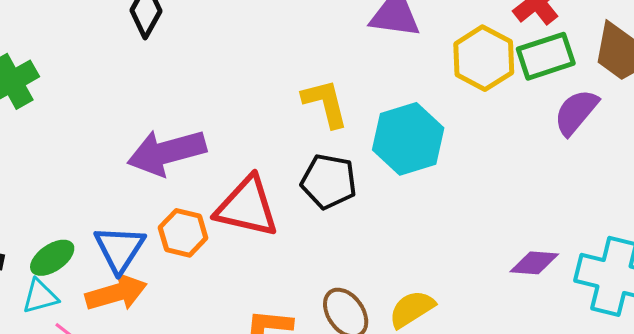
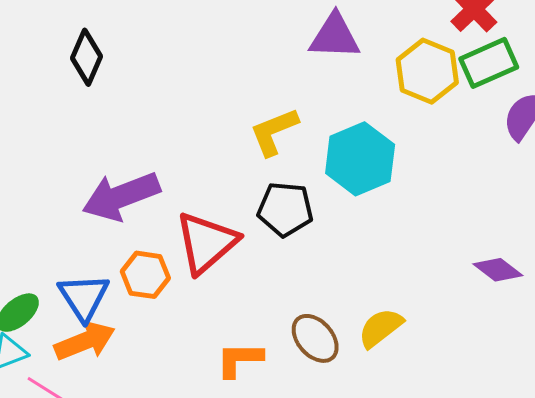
yellow L-shape: (325, 103) -> (274, 132), turned -92
red triangle: (247, 207) -> (206, 243), turned -48
purple diamond: (534, 263) -> (498, 270), turned 39

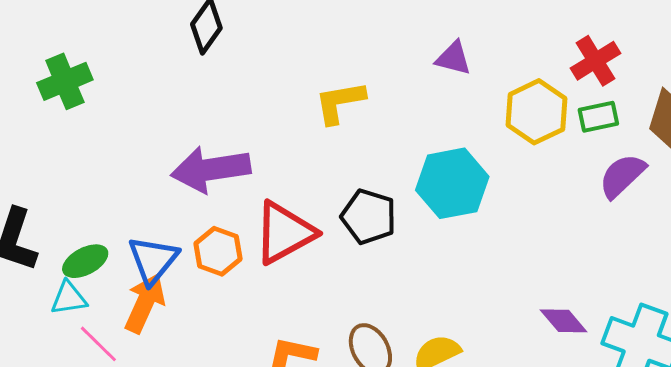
purple triangle: (335, 36) -> (453, 58), size x0.7
green rectangle: (489, 63) -> (598, 117), size x0.7
yellow L-shape: (274, 132) -> (340, 102), moved
orange arrow: (85, 341) -> (145, 303), turned -56

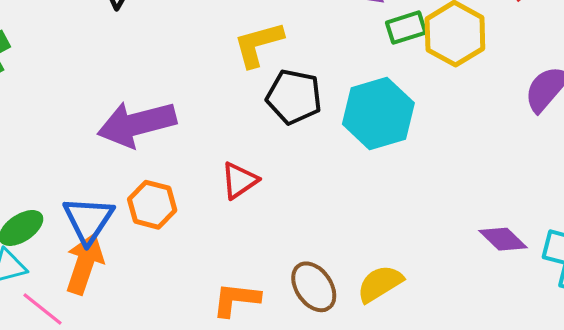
green rectangle: (598, 117) -> (406, 28), moved
black pentagon: (369, 217) -> (294, 97), moved
red triangle: (284, 233) -> (239, 180), moved, size x0.6

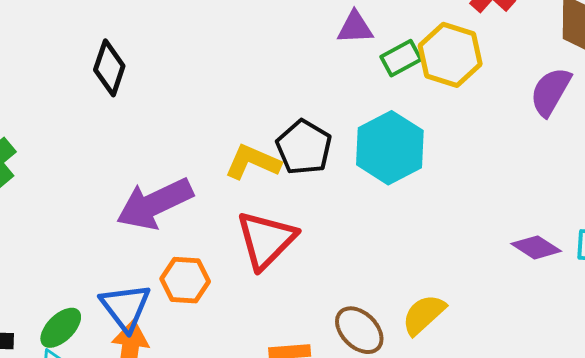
yellow L-shape: (258, 44) -> (253, 162), moved, turned 50
black pentagon: (294, 97) -> (304, 147), turned 30
red triangle: (239, 180) -> (266, 240), size x1.6

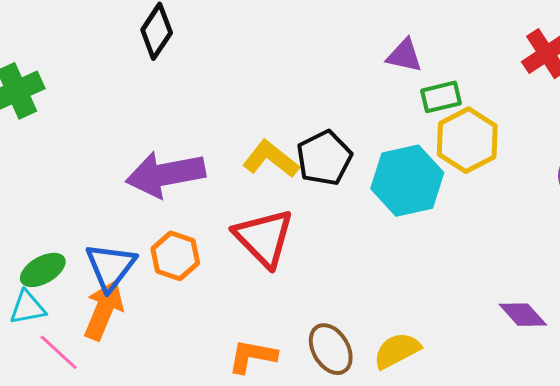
yellow hexagon: (450, 55) -> (467, 140), moved
red triangle: (266, 240) -> (264, 238), turned -44

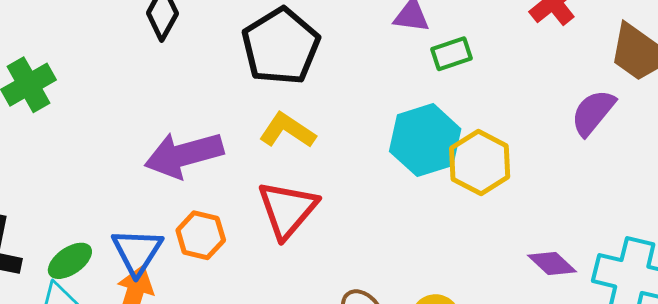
yellow hexagon: (467, 140) -> (480, 163), moved
black pentagon: (324, 158) -> (281, 46), moved, size x1.4
red triangle: (264, 238) -> (287, 209), turned 30

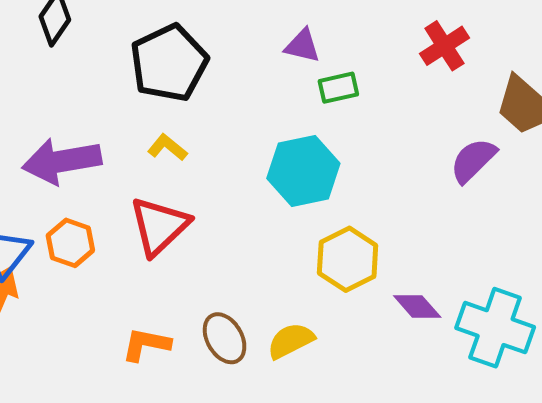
yellow L-shape: (287, 130) -> (167, 147), size x0.7
yellow hexagon: (480, 163) -> (348, 259), moved

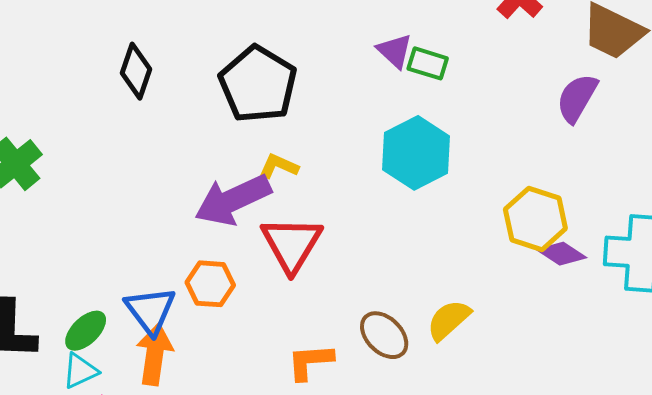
purple triangle: (302, 46) -> (395, 51), moved, turned 45
green rectangle: (338, 88) -> (428, 63), turned 45
purple arrow: (62, 161) -> (233, 200), moved
yellow hexagon: (348, 259) -> (535, 219), moved

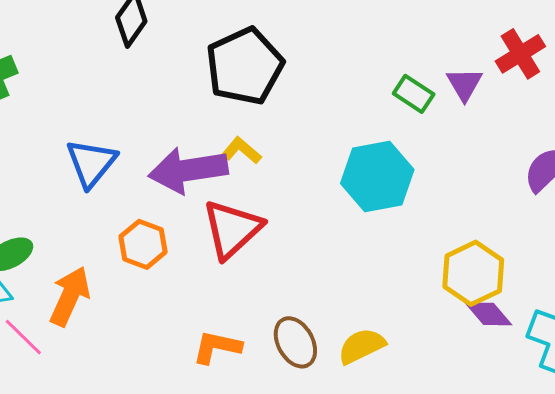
purple triangle: (395, 51) -> (464, 84), moved
blue triangle: (150, 310) -> (91, 163), moved

